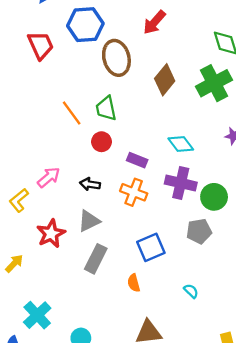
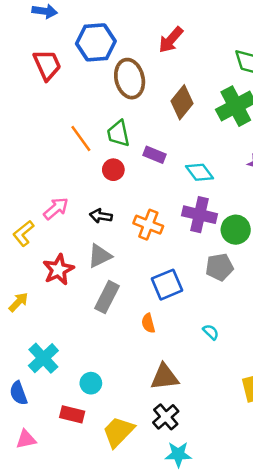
purple rectangle: (137, 160) -> (155, 155), moved

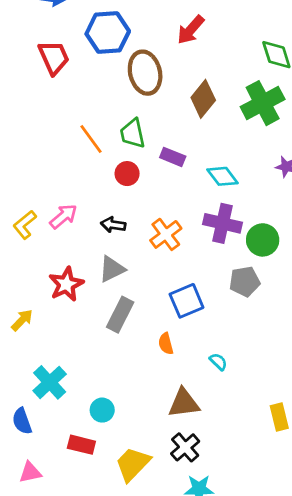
orange cross: (148, 225) -> (166, 234), turned 32
yellow L-shape: (23, 233) -> (25, 225), moved
cyan semicircle: (211, 332) -> (218, 362), moved

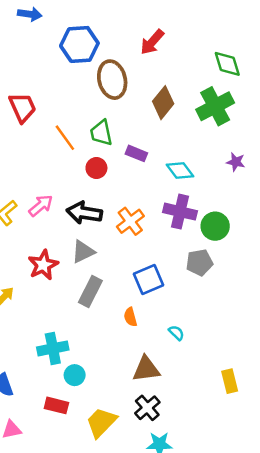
red trapezoid: (54, 57) -> (23, 107), moved
black arrow: (113, 225) -> (84, 213), size x1.6
cyan cross: (50, 382) -> (53, 348), moved, turned 32

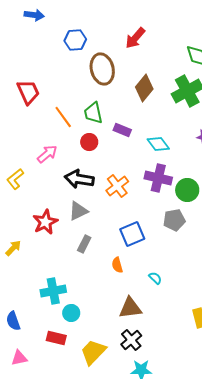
blue hexagon: (79, 44) -> (75, 40), size x0.7
pink arrow: (41, 206) -> (47, 154), moved
gray rectangle: (90, 292) -> (84, 244), size x0.7

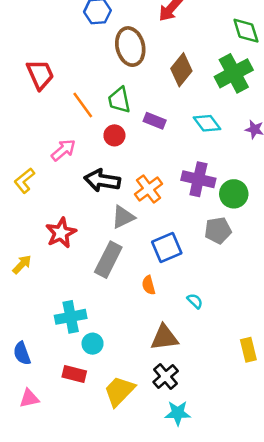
cyan diamond: (158, 144) -> (207, 123), moved
gray triangle: (78, 211) -> (123, 217), moved
gray rectangle: (84, 244) -> (108, 260), size x1.6

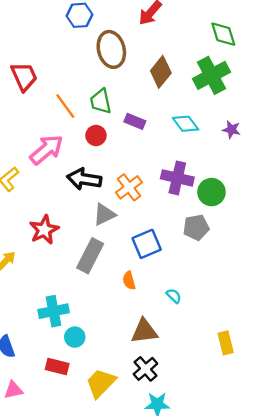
pink arrow: (63, 150) -> (46, 150), size x1.4

